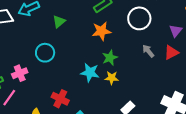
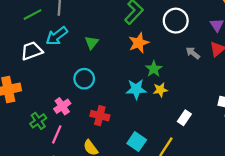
red cross: (60, 99) -> (100, 116), moved

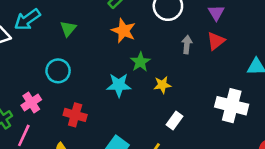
orange star: (139, 43) -> (124, 31), turned -30
gray arrow: (193, 53) -> (187, 45), turned 56
yellow star: (160, 90) -> (162, 85), moved

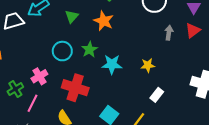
orange star: (124, 31) -> (104, 21), moved
green star: (140, 62) -> (89, 50), moved
red cross: (75, 115) -> (75, 88), size x1.4

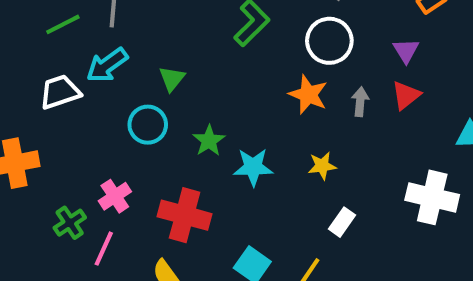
orange star: (104, 21) -> (308, 95), moved
cyan circle: (62, 51) -> (148, 125), moved

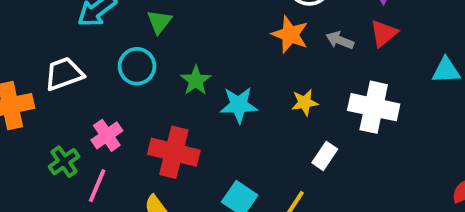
white trapezoid: (60, 92) -> (64, 74), moved
gray arrow: (360, 102) -> (340, 40), turned -72
white cross: (432, 197) -> (374, 107), moved

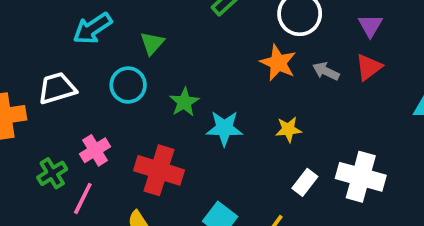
white cross: (374, 107) -> (361, 177), moved

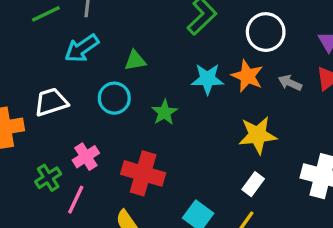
green triangle: (152, 43) -> (135, 61), turned 40
cyan star: (224, 128) -> (207, 79), moved
yellow star: (288, 129) -> (258, 135), size x1.6
white rectangle: (305, 182) -> (253, 184), moved

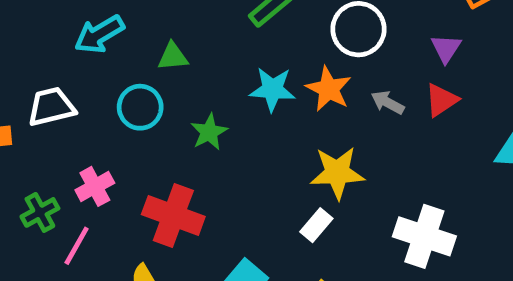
white rectangle: (253, 184) -> (316, 225), moved

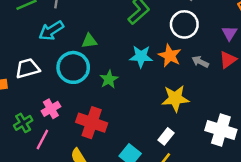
cyan circle: (140, 107) -> (73, 67), size x1.4
white rectangle: (316, 225) -> (166, 136), moved

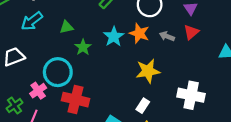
cyan star: (141, 56) -> (114, 37), turned -30
cyan circle: (73, 67) -> (58, 72), moved
green star: (109, 79) -> (83, 47), moved

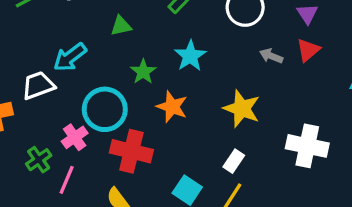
cyan arrow: (32, 21) -> (70, 57), moved
green triangle: (67, 27) -> (121, 26), moved
orange star: (139, 33) -> (172, 107), moved
yellow star: (148, 71) -> (242, 109), turned 30

